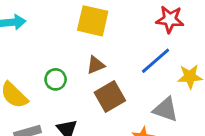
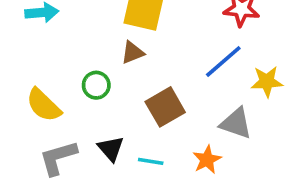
brown triangle: (96, 65) -> (133, 52), moved

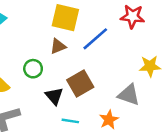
blue line: (223, 62) -> (95, 39), moved
black triangle: (111, 149) -> (54, 96), moved

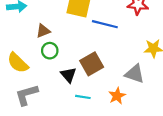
blue line: (95, 39) -> (105, 24), turned 55
brown triangle: (58, 46) -> (43, 31), moved

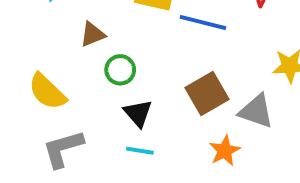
green circle: (50, 51) -> (120, 70), moved
brown square: (92, 64) -> (207, 94), moved
cyan line: (83, 97) -> (140, 151), moved

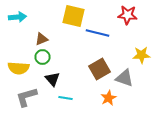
green circle: (120, 70) -> (42, 57), moved
yellow semicircle: (47, 92) -> (18, 68), turned -40
black triangle: (138, 113) -> (52, 79), moved

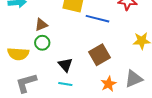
gray triangle: (124, 78) -> (134, 79), moved, turned -42
black triangle: (52, 79) -> (65, 65), moved

